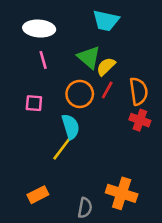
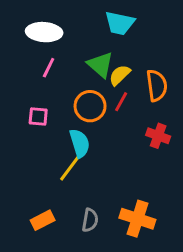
pink line: (43, 60) -> (49, 68), turned 42
orange semicircle: (139, 91) -> (157, 85), moved
gray semicircle: (85, 208) -> (90, 220), moved

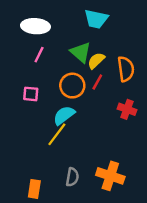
cyan semicircle: (80, 143) -> (64, 115), turned -110
orange rectangle: (43, 220) -> (34, 189), moved, turned -54

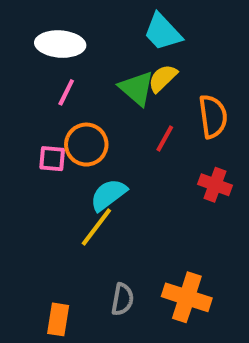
cyan trapezoid: (96, 19) -> (163, 32), turned 35
yellow semicircle: (96, 61) -> (163, 78), moved
orange circle: (72, 86) -> (86, 145), moved

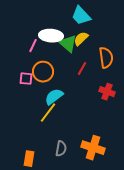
white ellipse: (60, 44) -> (51, 36), moved

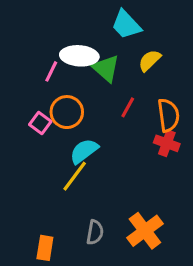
yellow semicircle: (81, 39) -> (150, 61), moved
orange semicircle: (106, 58) -> (168, 115), moved
pink square: (26, 79) -> (40, 123), turned 32
orange cross: (93, 148) -> (145, 231), turned 35

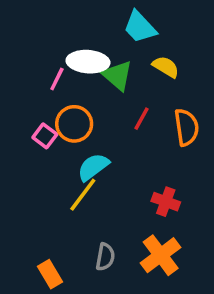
yellow semicircle: (150, 61) -> (166, 67), turned 75
red cross: (167, 143) -> (166, 202), moved
orange rectangle: (45, 248) -> (50, 274), turned -40

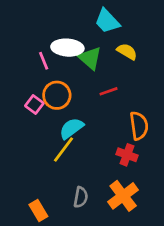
pink line: (57, 79) -> (44, 61), turned -48
red line: (142, 119) -> (108, 91), turned 42
orange semicircle: (186, 127) -> (139, 126), moved

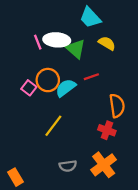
pink line: (44, 61) -> (38, 42), moved
cyan semicircle: (71, 128) -> (66, 88), moved
gray semicircle: (81, 197) -> (68, 166), turned 72
orange rectangle: (38, 210) -> (15, 177), moved

